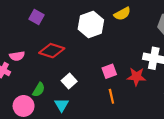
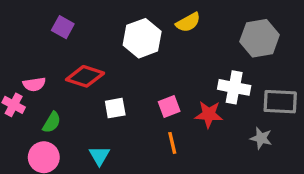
white square: (69, 81) -> (115, 108), moved, turned 32
green semicircle: (39, 90) -> (52, 122), moved

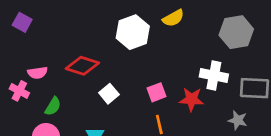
purple square: (63, 27) -> (22, 22), moved
white square: (115, 108) -> (109, 94), turned -30

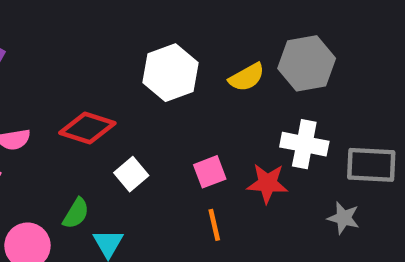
yellow semicircle: (173, 18) -> (247, 77), moved
gray hexagon: (236, 32) -> (307, 63), moved
green semicircle: (53, 106) -> (76, 213), moved

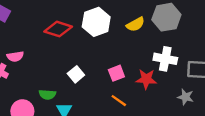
red diamond: (87, 128) -> (58, 29), moved
green semicircle: (76, 213) -> (47, 95), turned 63
orange line: (214, 225) -> (119, 101), turned -42

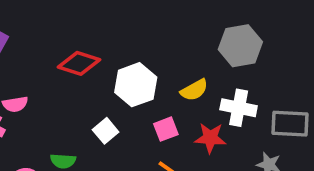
white hexagon: (96, 22) -> (136, 85), moved
yellow semicircle: (135, 24) -> (194, 90), moved

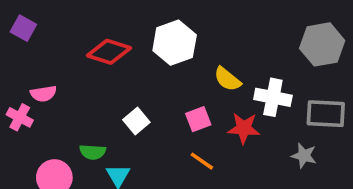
gray hexagon: (240, 46) -> (322, 44), moved
white hexagon: (136, 85) -> (175, 43), moved
yellow semicircle: (194, 90) -> (227, 79), turned 68

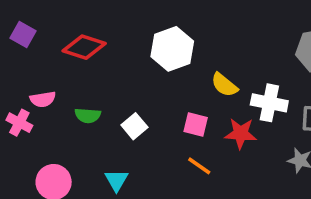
red diamond: (109, 52) -> (84, 47), moved
pink square: (198, 119) -> (196, 124), turned 35
green semicircle: (93, 152) -> (88, 115), moved

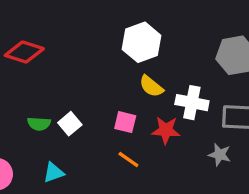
white hexagon: (172, 49) -> (141, 42), moved
green semicircle: (88, 115) -> (39, 124), moved
cyan triangle: (116, 180) -> (54, 173), turned 40

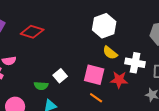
pink square: (125, 122) -> (94, 75), size x1.5
green semicircle: (39, 124) -> (41, 86), moved

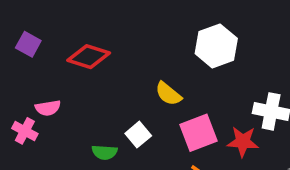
yellow semicircle: (110, 53) -> (168, 94), moved
pink square: (94, 75) -> (198, 133), turned -35

